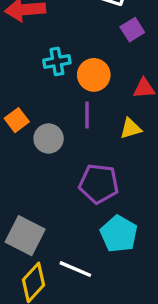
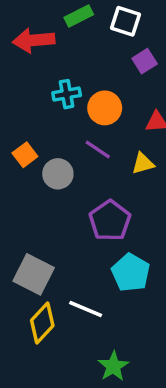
purple line: (87, 115) -> (98, 150), turned -56
purple pentagon: (99, 184) -> (110, 221), turned 30

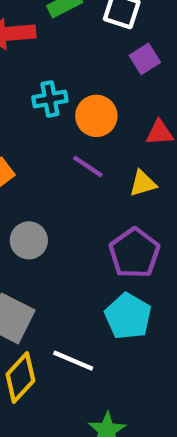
gray circle: (58, 174) -> (29, 240), moved
purple pentagon: (110, 221) -> (134, 253), moved

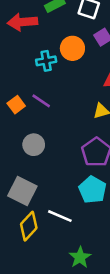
orange circle: (96, 116) -> (72, 48), moved
purple line: (88, 167) -> (41, 101), moved

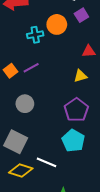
purple line: (41, 101) -> (31, 68), turned -63
yellow diamond: (29, 226) -> (21, 171), turned 65

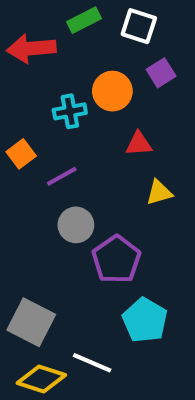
red triangle: (89, 51) -> (139, 144), moved
orange square: (10, 71) -> (21, 154), moved
gray circle: (25, 104) -> (76, 225), moved
purple pentagon: (76, 110) -> (116, 259), moved

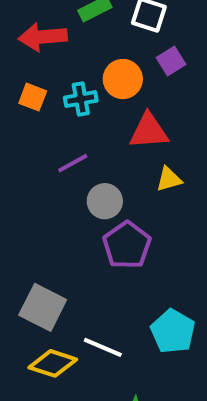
red triangle: (139, 144) -> (149, 131), size x1.5
orange square: (21, 154) -> (33, 97), moved, turned -32
gray circle: (76, 225) -> (105, 201), moved
cyan pentagon: (145, 320) -> (173, 331), moved

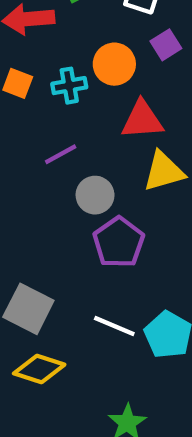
yellow triangle: (169, 179) -> (164, 171), size x1.5
white line: (103, 347) -> (114, 326), moved

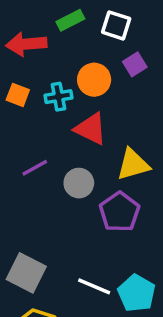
red triangle: (142, 120) -> (91, 129), moved, turned 30
purple line: (61, 154) -> (35, 168), moved
purple pentagon: (119, 242) -> (119, 212), moved

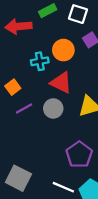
orange square: (18, 95) -> (13, 87), moved, turned 32
gray circle: (79, 183) -> (53, 108), moved
purple pentagon: (119, 212) -> (79, 155), moved

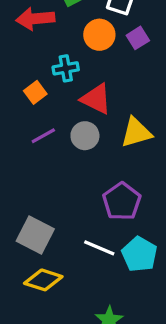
orange circle: (63, 50) -> (99, 35), moved
orange square: (13, 87) -> (35, 92), moved

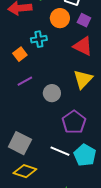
purple square: (138, 38) -> (84, 20), turned -32
red triangle: (96, 99) -> (83, 46), moved
yellow triangle: (136, 132) -> (83, 79), turned -30
gray circle: (85, 136) -> (52, 93), moved

